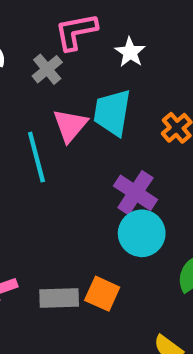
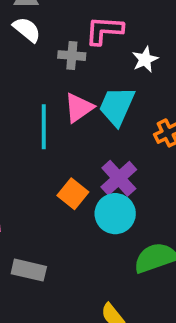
gray cross: (47, 69) -> (72, 56), turned 30
orange square: (102, 294) -> (73, 194), moved
gray rectangle: (59, 298) -> (29, 270), moved

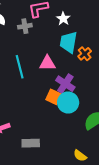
cyan trapezoid: (117, 106) -> (69, 42), moved
pink triangle: (79, 108) -> (47, 63), moved, turned 48
orange square: (73, 194) -> (53, 97), moved

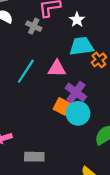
gray cross: (25, 26) -> (34, 26), turned 32
cyan trapezoid: (69, 42) -> (82, 46), turned 70
cyan line: (20, 67) -> (26, 71), turned 45

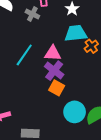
purple cross: (76, 92) -> (54, 71), moved
cyan circle: (78, 113) -> (75, 112), moved

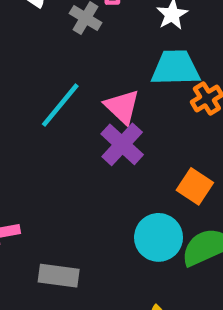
pink triangle: (53, 53) -> (122, 107), turned 36
orange square: (57, 88) -> (195, 186), moved

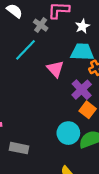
cyan line: (60, 105) -> (25, 50), moved
purple cross: (122, 144) -> (82, 90), moved

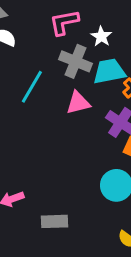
gray cross: (41, 25) -> (75, 61), moved, size x1.5
pink triangle: (55, 69) -> (78, 103), turned -48

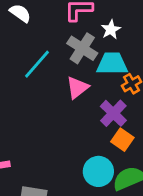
pink triangle: (78, 103) -> (77, 87), turned -35

